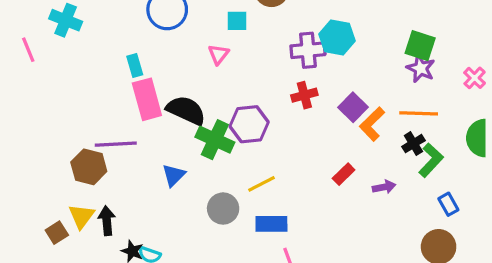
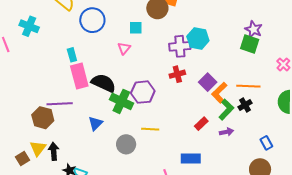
purple star: (421, 68) -> (254, 29), moved
green L-shape: (431, 160) -> (226, 110), moved
yellow line: (262, 184) -> (150, 129), turned 30
blue rectangle: (271, 224) -> (191, 159), moved

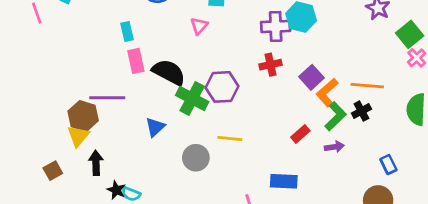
green square: (250, 44) -> (410, 34), moved, turned 30
pink rectangle: (79, 76) -> (136, 61), size x0.7
yellow triangle: (38, 148) -> (78, 136), moved

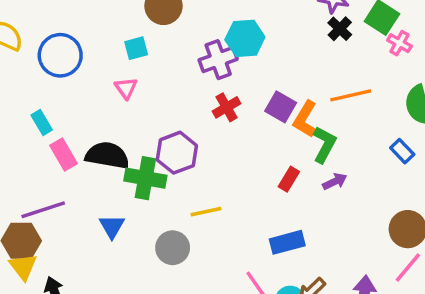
black cross: (361, 111) -> (340, 29), moved
blue rectangle: (388, 165) -> (402, 151), moved

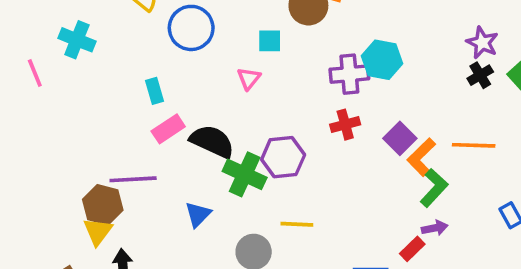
pink rectangle: (63, 154) -> (168, 129), turned 72
red rectangle: (289, 179) -> (412, 249), moved

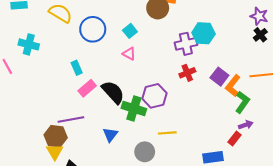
cyan square: (270, 41) -> (130, 31), moved, turned -32
pink triangle: (249, 78) -> (129, 54), turned -32
black semicircle: (212, 141) -> (113, 92), turned 30

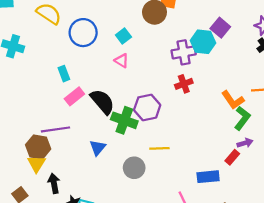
purple square: (219, 77) -> (220, 28), moved
orange L-shape: (233, 86) -> (233, 100), turned -75

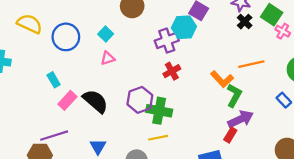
pink triangle: (122, 61) -> (108, 58), turned -40
green cross: (124, 120) -> (159, 111), moved
purple arrow: (245, 143) -> (241, 119), size x1.6

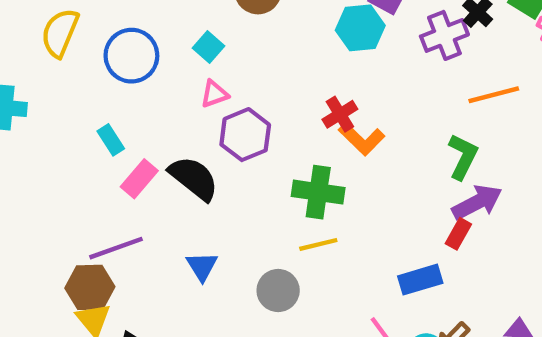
yellow semicircle: (30, 24) -> (60, 33), turned -90
purple cross: (167, 41) -> (444, 35), moved
orange L-shape: (222, 79) -> (362, 139), moved
purple hexagon: (140, 100) -> (245, 135), moved

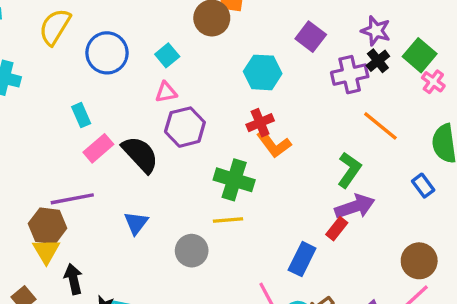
cyan hexagon: (360, 28) -> (263, 72), moved
orange line: (494, 95) -> (380, 126), turned 45
blue rectangle: (420, 280) -> (302, 259), turned -56

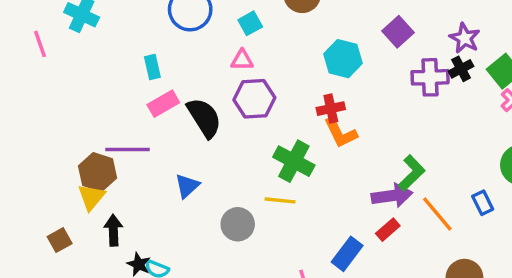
orange line: (380, 126) -> (437, 214), moved
purple arrow: (355, 207) -> (392, 196), moved

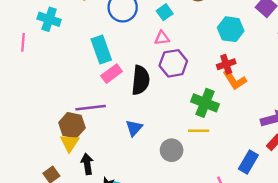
pink line: (40, 44) -> (23, 42), turned 30
cyan rectangle: (152, 67) -> (101, 50), size x1.6
black semicircle: (204, 118) -> (141, 80), turned 44

